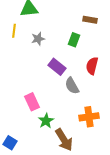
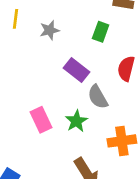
green star: (46, 121) -> (76, 121), moved

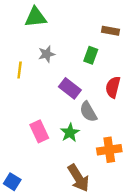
yellow line: (15, 19) -> (20, 70), moved

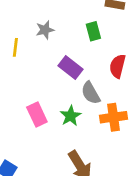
green rectangle: (91, 55) -> (93, 31), turned -35
orange cross: (109, 150) -> (114, 117), moved

